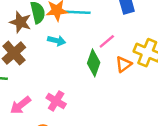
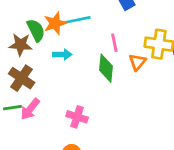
pink line: (107, 41) -> (114, 43), turned -48
pink arrow: (20, 105) -> (30, 109), moved

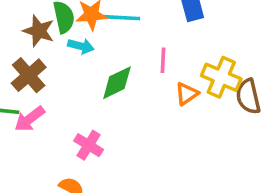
cyan arrow: (62, 55) -> (81, 46), moved
green diamond: (106, 68) -> (117, 83), moved, turned 44

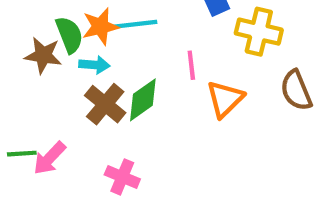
brown cross: (29, 75) -> (105, 104), moved
yellow cross: (221, 77) -> (259, 32), moved
orange triangle: (187, 94) -> (225, 99), size x1.4

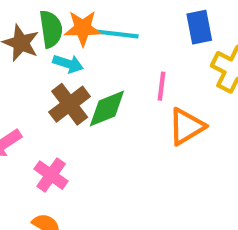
pink cross: (122, 177) -> (51, 175), moved

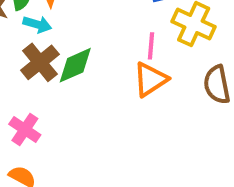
pink line: (162, 86) -> (151, 46), moved

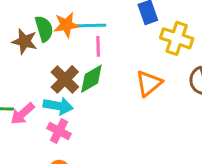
cyan arrow: (37, 24) -> (58, 106), moved, size x1.4
pink line: (151, 46) -> (98, 46), moved

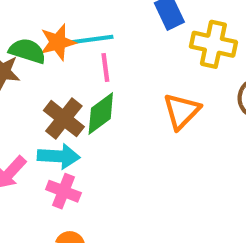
green semicircle: (44, 29) -> (27, 51), turned -50

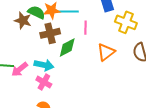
pink line: (105, 67) -> (86, 28), moved
brown cross: (64, 119) -> (50, 33), moved, turned 30

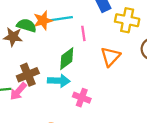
brown cross: (50, 33) -> (28, 75), moved
cyan arrow: (44, 65) -> (59, 81), moved
pink cross: (44, 82) -> (82, 98), moved

